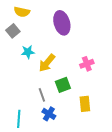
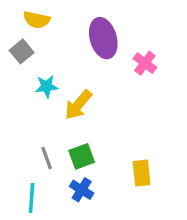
pink cross: (87, 64) -> (145, 63), moved, turned -32
green square: (63, 85) -> (82, 156), moved
gray line: (42, 95) -> (47, 158), moved

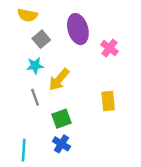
gray square: (22, 51) -> (41, 39), moved
gray line: (47, 158) -> (35, 97), moved
yellow rectangle: (142, 173) -> (108, 101), moved

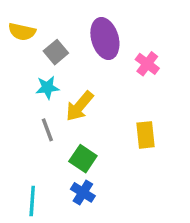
yellow semicircle: (27, 15) -> (22, 32), moved
green square: (61, 119) -> (83, 159), turned -36

